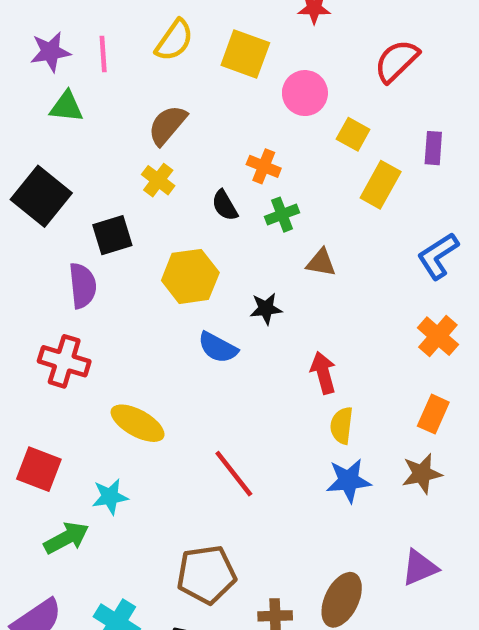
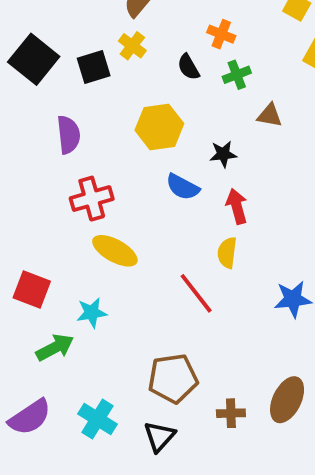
black square: (112, 235) -> (94, 67), moved
red cross: (64, 361) -> (92, 199), moved, turned -33
red arrow: (323, 373) -> (237, 206), moved
yellow semicircle: (342, 425) -> (227, 253), moved

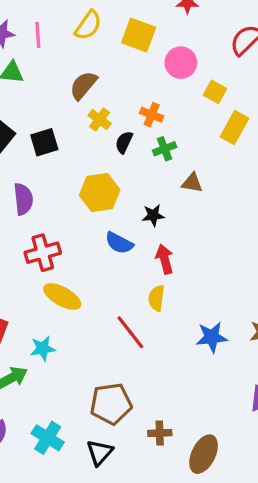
yellow cross: (132, 46) -> (100, 119), moved
black semicircle: (188, 67) -> (124, 142), turned 55
brown ellipse: (287, 400) -> (204, 454), moved

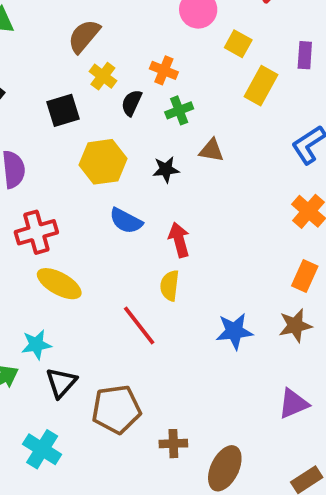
black square: (44, 142) -> (63, 110), moved
black star: (153, 215) -> (166, 169), moved
black triangle: (100, 452) -> (61, 383), moved

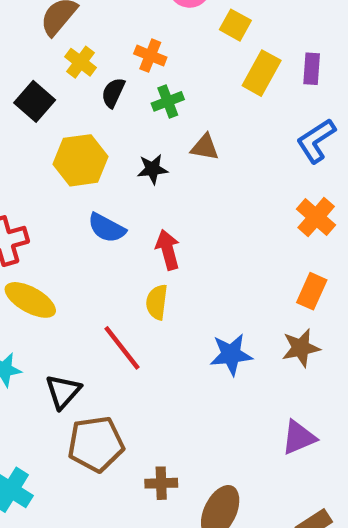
purple rectangle: (305, 55) -> (312, 69), moved
black square: (63, 110) -> (35, 101), turned -32
black triangle: (61, 383) -> (63, 392), moved

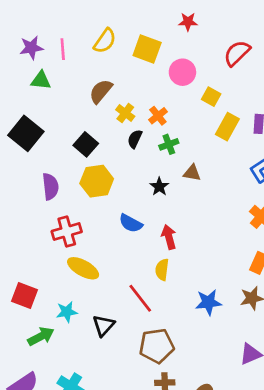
orange cross: (150, 56) -> (158, 116), turned 30
yellow cross: (80, 62) -> (125, 113), moved
yellow hexagon: (80, 160) -> (97, 181), moved
black star: (152, 169) -> (159, 187), turned -30
brown pentagon: (96, 444) -> (157, 346), moved

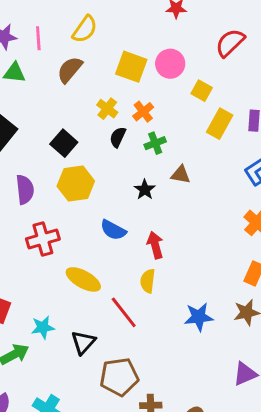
yellow square: (147, 49) -> (131, 67), moved
brown semicircle: (101, 91) -> (70, 70), moved
yellow ellipse: (83, 268) -> (83, 279), moved
brown pentagon: (157, 346) -> (119, 377), moved

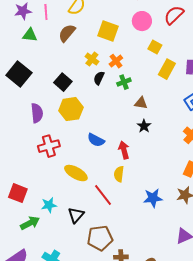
pink circle: (170, 64) -> (142, 21), moved
black star: (145, 190) -> (144, 126), moved

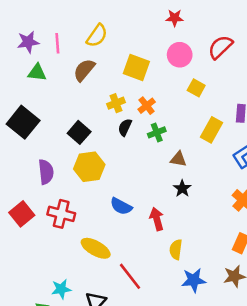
yellow cross: (92, 59) -> (116, 103), turned 32
yellow rectangle: (167, 69) -> (211, 130), moved
red cross: (49, 146) -> (61, 214), turned 30
yellow semicircle: (119, 174) -> (176, 250), moved
red square: (18, 193) -> (22, 214), moved, turned 30

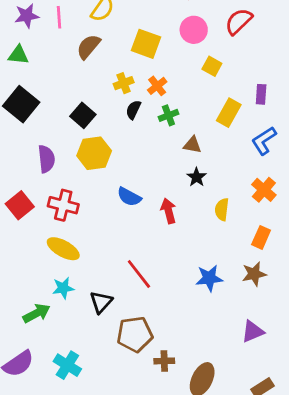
green triangle: (37, 73) -> (18, 55), moved
yellow ellipse: (96, 248) -> (63, 249), moved
yellow semicircle: (176, 250) -> (222, 209), moved

